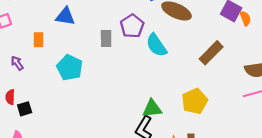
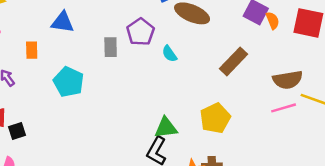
cyan semicircle: (156, 45) -> (169, 54), size x0.6

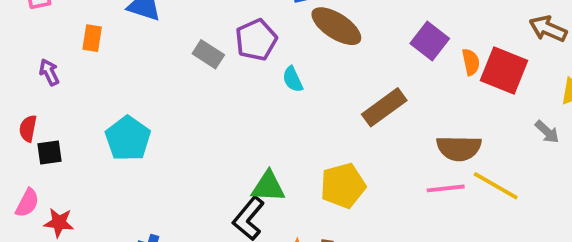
orange semicircle: (273, 20) -> (471, 62), moved
gray rectangle: (111, 47) -> (208, 54), turned -66
cyan pentagon: (69, 82) -> (128, 139), moved

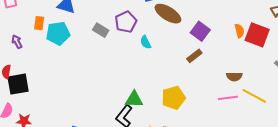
purple square: (430, 41) -> (200, 31), moved
brown rectangle: (384, 107) -> (194, 56), size x0.7
cyan pentagon: (128, 139) -> (58, 33), moved, turned 30
brown semicircle: (459, 148) -> (234, 77), size x0.7
black square: (50, 153) -> (18, 84), size x1.6

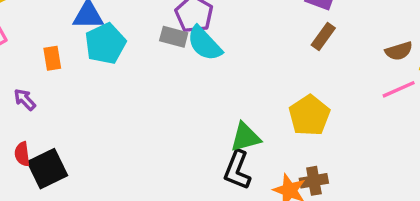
gray rectangle: (101, 30) -> (174, 37), moved
cyan pentagon: (58, 33) -> (105, 44), moved
cyan semicircle: (146, 42) -> (204, 44), moved, size x1.6

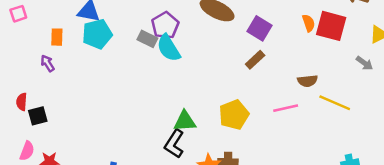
pink line: (399, 89) -> (286, 108), moved
purple arrow: (25, 100) -> (48, 63), moved
black square: (47, 169) -> (38, 116), size x0.7

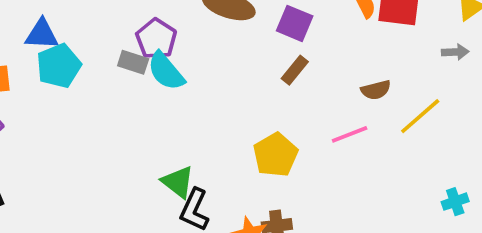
gray arrow: (364, 63) -> (455, 52), turned -30
yellow line: (335, 103) -> (420, 116), turned -56
green triangle: (185, 121) -> (178, 182), moved, turned 50

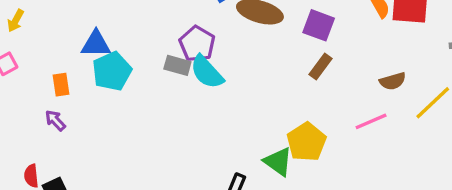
green triangle: (178, 182) -> (278, 162), moved

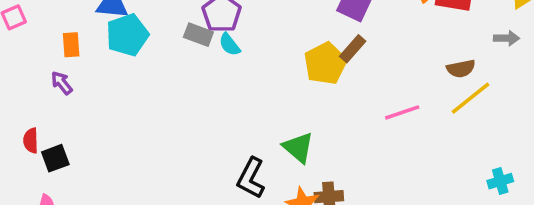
cyan semicircle: (207, 72) -> (229, 45), size x0.6
brown semicircle: (393, 81) -> (461, 69), moved
yellow pentagon: (306, 142) -> (325, 63), moved

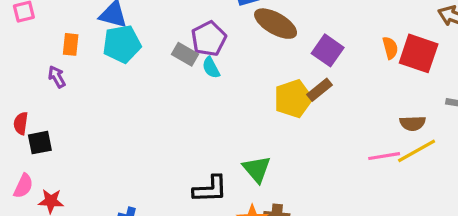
pink line: (402, 112) -> (384, 156), moved
black L-shape: (251, 178) -> (210, 189), turned -129

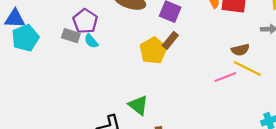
yellow line: (417, 151) -> (247, 68), turned 68

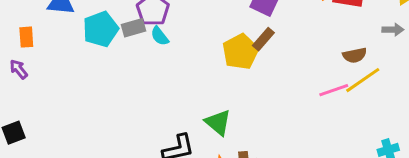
gray rectangle: (71, 36) -> (133, 28), turned -36
cyan pentagon: (25, 38) -> (101, 29), moved
yellow line: (247, 68) -> (363, 80), turned -64

